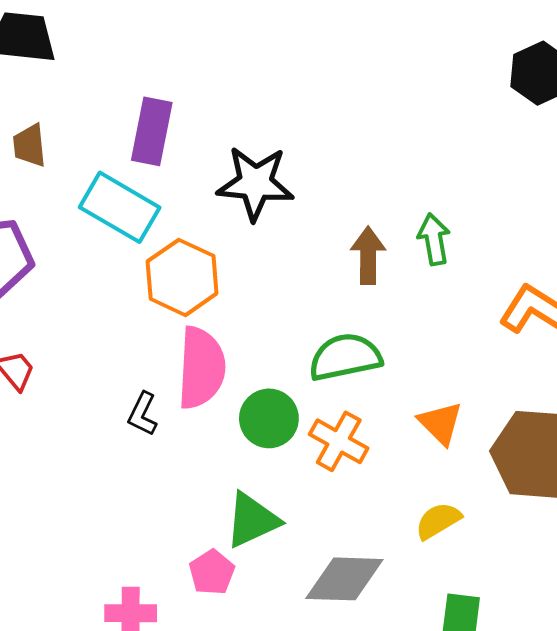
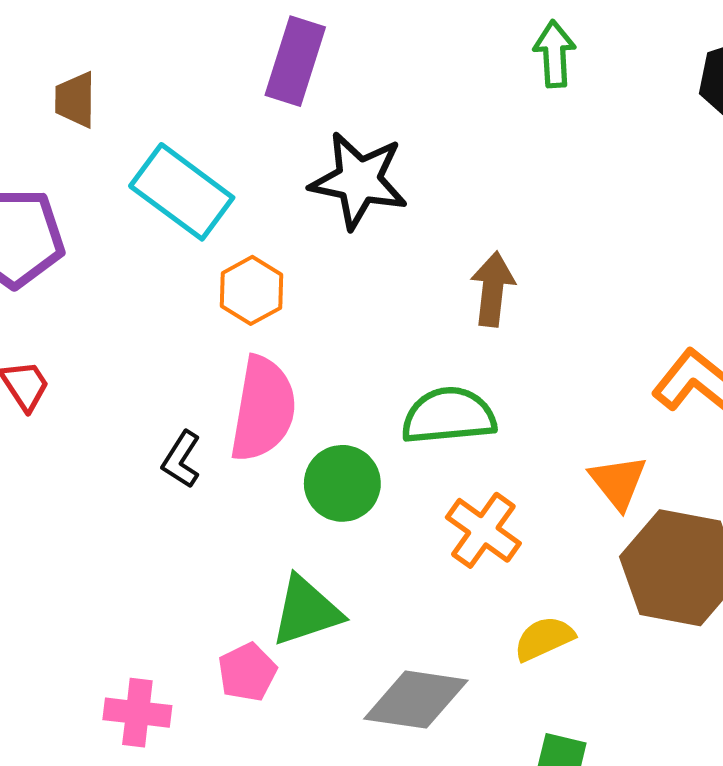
purple rectangle: (152, 131) -> (295, 61), moved
green arrow: (434, 239) -> (554, 54), moved
orange hexagon: (182, 277) -> (251, 290), size x0.7
orange triangle: (440, 423) -> (618, 482), moved
orange cross: (339, 441) -> (483, 530), moved

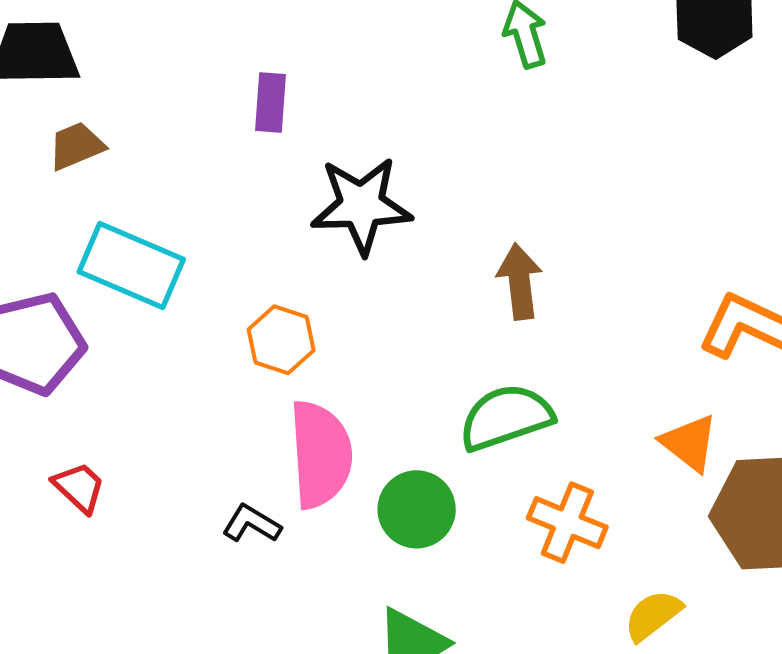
purple rectangle: (295, 61) -> (270, 102), size x0.7
brown trapezoid: (75, 100) -> (76, 146), moved, turned 80
cyan rectangle: (182, 192) -> (131, 265), moved
black L-shape: (181, 459) -> (252, 524), turned 102

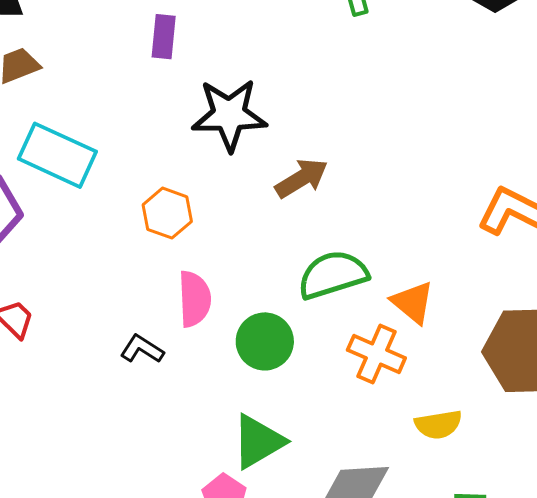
brown arrow: (520, 282) -> (302, 178), moved, turned 64
orange triangle: (689, 443) -> (413, 302), moved
pink semicircle: (321, 454) -> (194, 299), size x0.7
yellow semicircle: (653, 615) -> (438, 424), turned -153

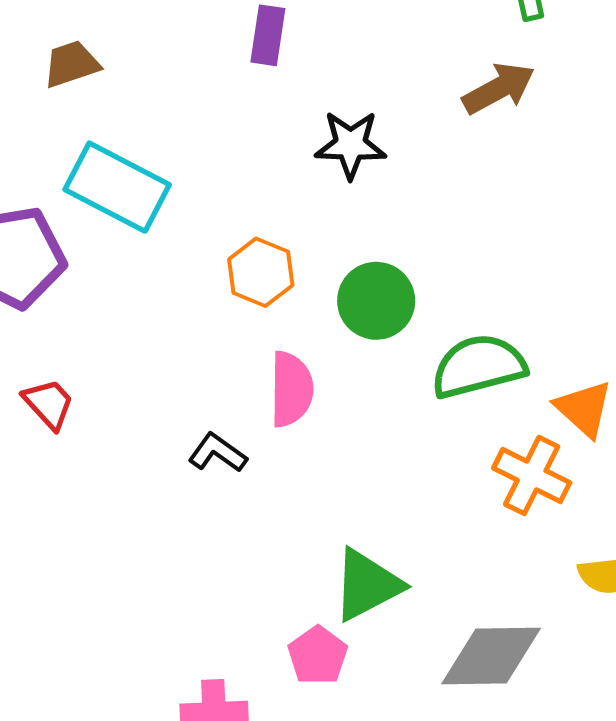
black star: (229, 115) -> (351, 145), size x0.7
brown arrow: (302, 178) -> (499, 88), moved
green circle: (265, 341) -> (376, 301), moved

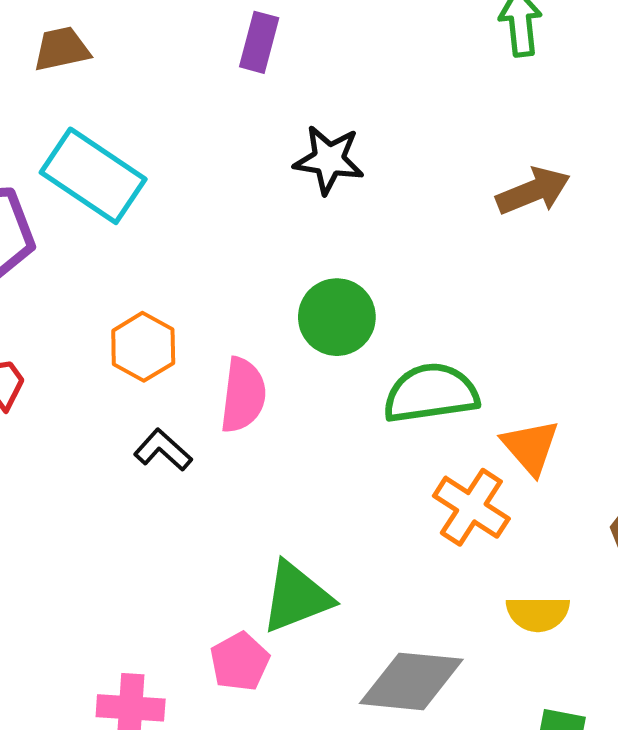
brown arrow: (499, 88) -> (533, 191), moved
orange hexagon: (261, 272) -> (143, 347), moved

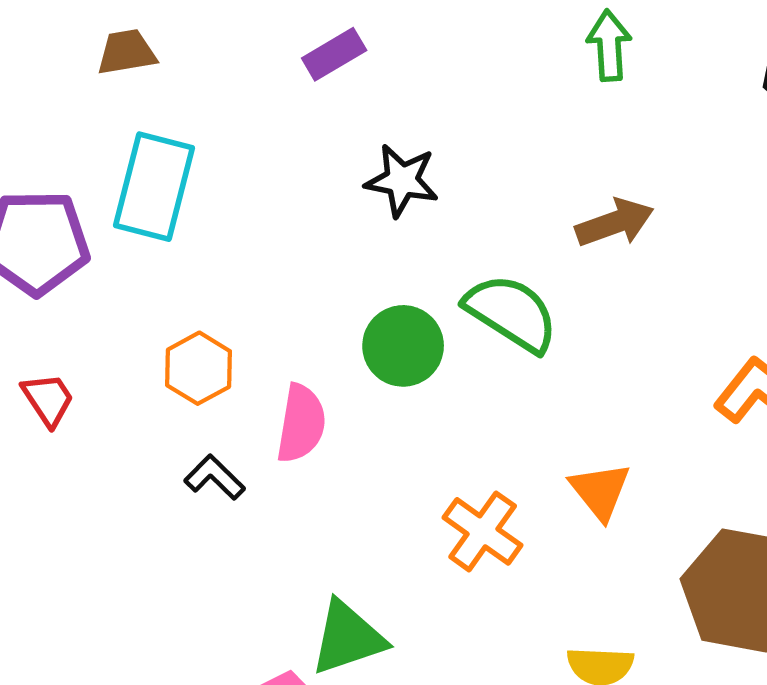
purple rectangle: (259, 42) -> (334, 54), turned 42
cyan rectangle: (93, 176) -> (154, 187), turned 68
green semicircle: (431, 393) -> (511, 313), moved, turned 38
orange cross: (471, 507) -> (483, 531), moved

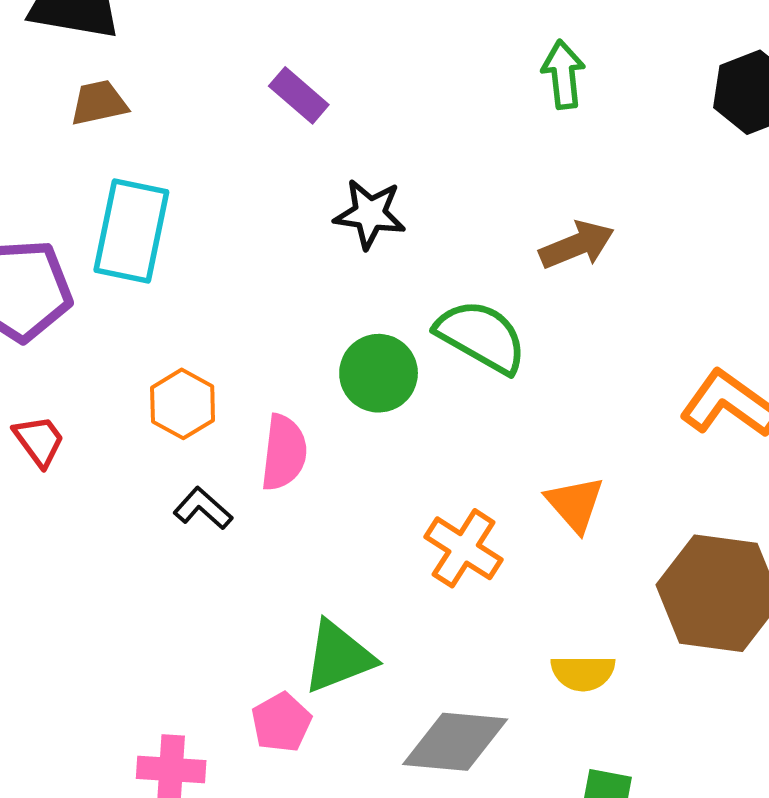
purple rectangle: (334, 54) -> (299, 95), turned 74

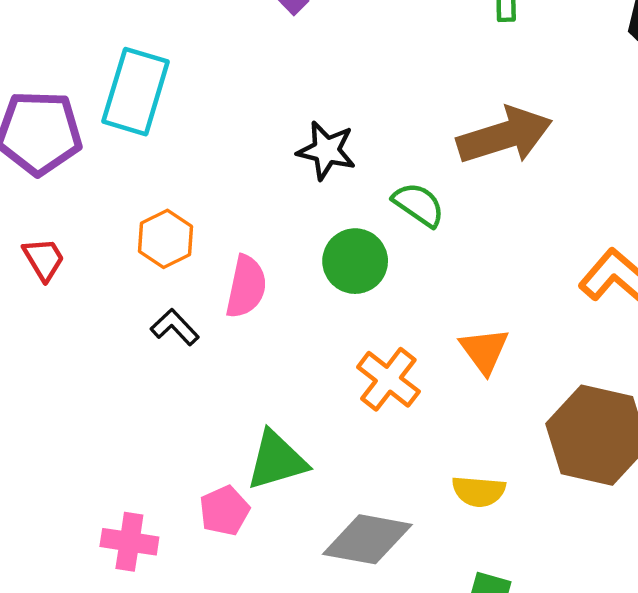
black star: (370, 214) -> (326, 150), moved
brown arrow: (577, 245) -> (505, 135), size x1.5
green semicircle: (481, 336) -> (419, 205), size x0.7
green circle: (379, 373) -> (355, 261), moved

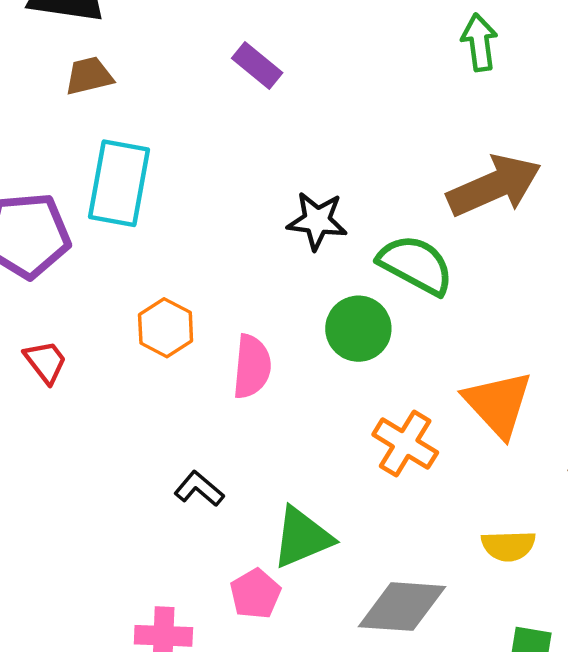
green semicircle: (419, 205) -> (416, 265), size x1.4
black L-shape: (175, 327) -> (199, 489), moved
orange triangle: (484, 351) -> (498, 404), size x1.4

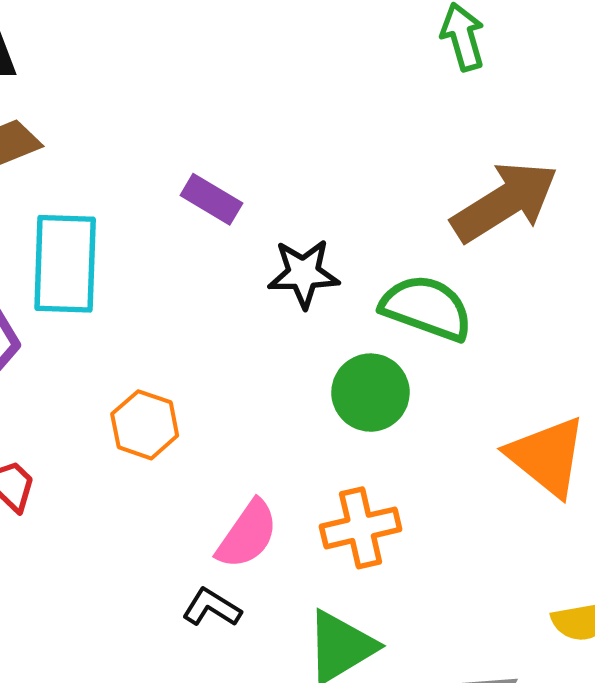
purple rectangle: (257, 66) -> (211, 199), moved
pink semicircle: (252, 367) -> (247, 535), moved, turned 38
orange cross: (405, 443) -> (361, 528), moved, turned -36

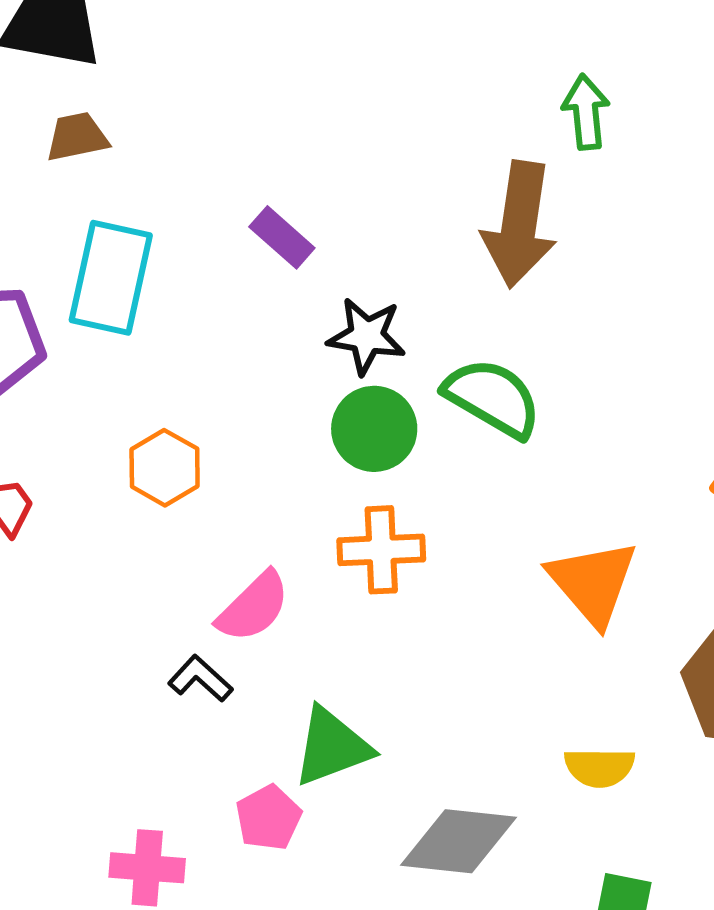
brown arrow: (505, 202) -> (519, 224), moved, turned 120
green circle: (370, 393) -> (374, 429), moved
orange cross: (361, 528) -> (381, 550), moved

